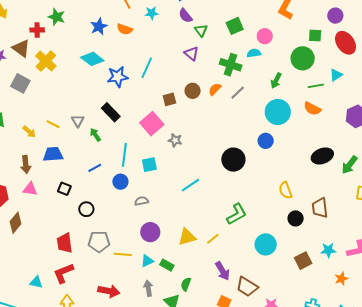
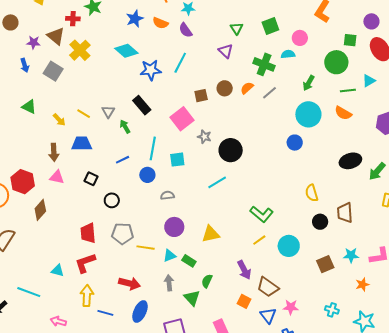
purple semicircle: (185, 16) -> (186, 30), moved
black circle: (233, 160) -> (231, 150), moved
green L-shape: (237, 214) -> (262, 214), turned 65
yellow line: (213, 239) -> (259, 240), moved

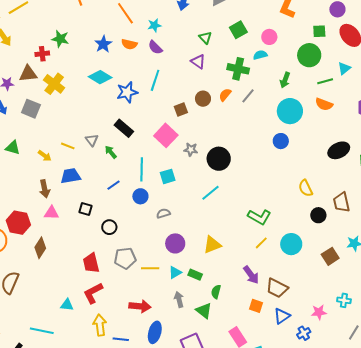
brown triangle: (56, 36) -> (28, 74), turned -36
pink star: (291, 307) -> (319, 312), moved
blue triangle: (268, 315) -> (282, 316), turned 42

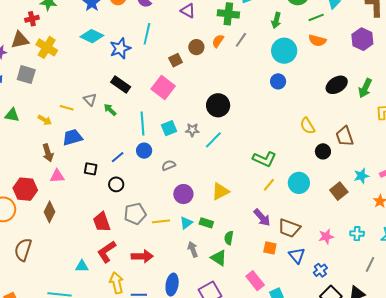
gray star: (191, 150) -> (192, 130), moved
blue line: (114, 185) -> (118, 157), moved
red arrow: (140, 306) -> (142, 256), moved
pink star: (319, 312) -> (326, 237), moved
blue triangle: (282, 316) -> (297, 255), turned -30

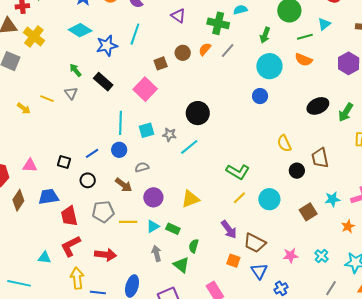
green arrow: (110, 110) -> (75, 70), moved
blue trapezoid: (72, 137) -> (48, 197), moved
brown arrow: (48, 153) -> (124, 185), moved, turned -42
cyan cross: (357, 234) -> (322, 256), turned 32

